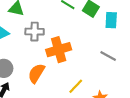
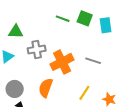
gray line: (108, 56) -> (93, 61), moved

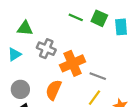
gray cross: (37, 49) -> (46, 49), turned 30
gray line: (93, 61) -> (98, 76), moved

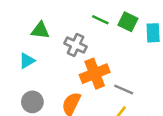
gray cross: (46, 49) -> (76, 45), moved

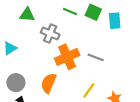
green triangle: (40, 30) -> (27, 15), moved
gray line: (124, 90) -> (96, 57), moved

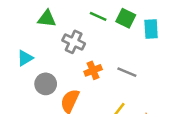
orange cross: (67, 57) -> (93, 70), size x0.6
gray circle: (16, 83) -> (46, 84), moved

